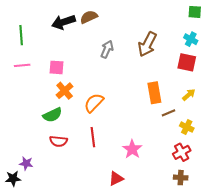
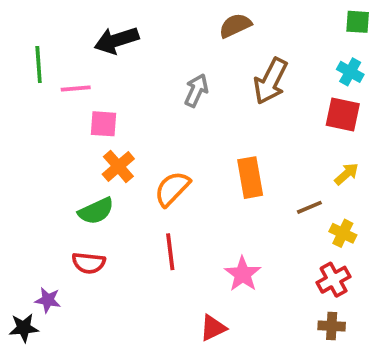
brown semicircle: (89, 17) -> (235, 25), moved
pink line: (22, 65) -> (76, 89), moved
orange rectangle: (154, 93) -> (250, 178), moved
red semicircle: (58, 141) -> (89, 263), moved

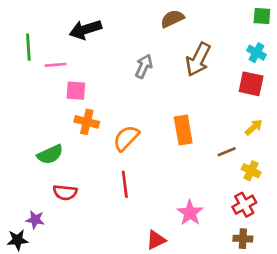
orange cross: (118, 166) -> (87, 122), turned -35
green semicircle: (96, 211) -> (50, 154), moved
pink star: (243, 274) -> (190, 213), moved

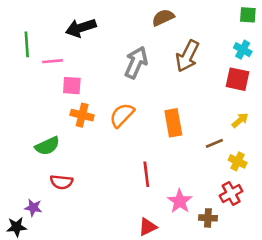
gray arrow: (144, 66) -> (136, 62), size x1.4
orange semicircle: (126, 138) -> (122, 115), moved
red line: (125, 184) -> (146, 174), moved
brown cross: (243, 239) -> (208, 218), moved

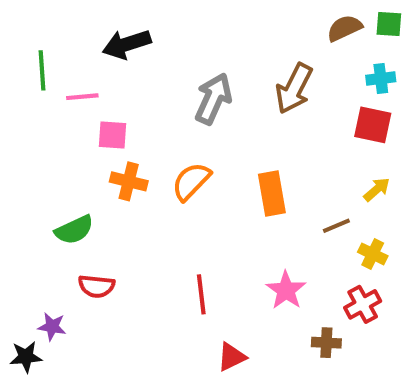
brown semicircle: (163, 17) -> (344, 28), moved
cyan cross: (243, 50) -> (381, 78), turned -36
red line: (146, 174) -> (201, 294), moved
pink star: (180, 201) -> (286, 290), moved

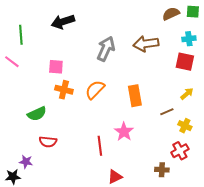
brown arrow: (294, 89) -> (146, 44), turned 55
pink line: (82, 97) -> (12, 62), moved, turned 42
pink star: (286, 290) -> (124, 132), moved

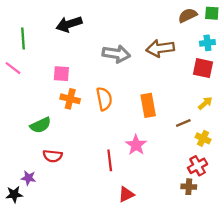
gray arrow: (106, 49) -> (116, 54), turned 75
orange semicircle: (95, 90) -> (104, 99), turned 125
brown cross: (162, 170) -> (189, 187), moved

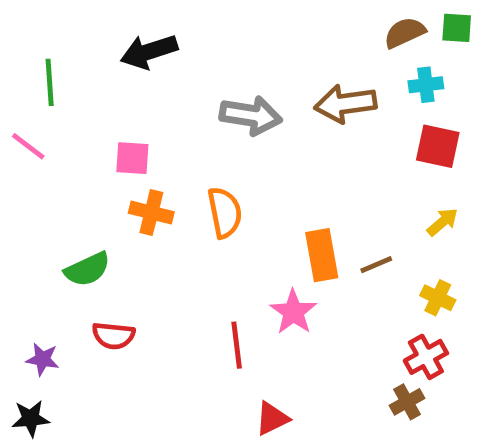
cyan cross: (207, 43) -> (426, 85), moved
orange rectangle: (148, 105) -> (322, 255), moved
brown line: (183, 123) -> (376, 265), moved
purple star: (28, 178) -> (42, 359), moved
brown cross: (189, 187) -> (407, 402), turned -32

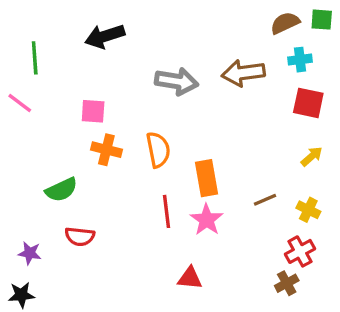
orange rectangle: (322, 255) -> (207, 178), moved
brown line: (376, 265) -> (265, 200), moved
red line: (237, 345) -> (167, 211), moved
red triangle: (272, 418) -> (190, 278), moved, turned 32

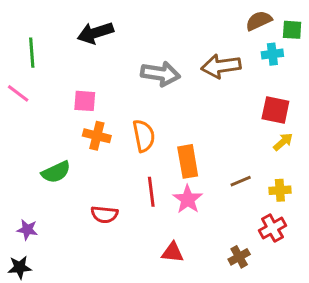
green square: (322, 20) -> (292, 30), moved
red square: (308, 103) -> (275, 110), moved
yellow cross: (308, 210) -> (280, 190), turned -30
red semicircle: (80, 236) -> (104, 214), moved
brown cross: (287, 283) -> (239, 257), moved

